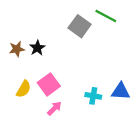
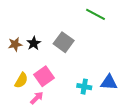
gray square: (80, 26) -> (64, 42), moved
pink arrow: (54, 108) -> (37, 98), moved

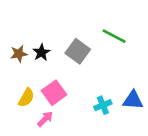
green line: (96, 14) -> (114, 36), moved
cyan cross: (84, 87) -> (103, 105), turned -32

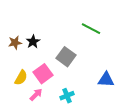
gray square: (78, 51) -> (66, 57), moved
cyan cross: (103, 105) -> (67, 96), moved

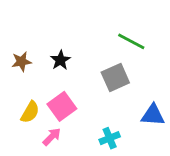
black star: (33, 42) -> (60, 60), moved
gray square: (66, 57) -> (115, 77), moved, turned 30
cyan cross: (67, 96) -> (110, 138), moved

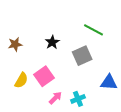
black star: (60, 60) -> (52, 42), moved
pink arrow: (52, 137) -> (55, 98), moved

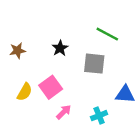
gray square: (82, 56) -> (94, 64), turned 30
cyan cross: (78, 99) -> (99, 116), moved

